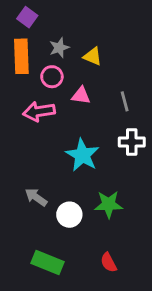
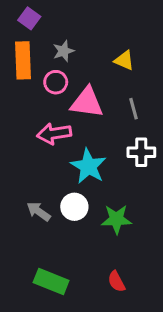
yellow triangle: (93, 56) -> (124, 60), moved
pink triangle: (81, 96) -> (87, 102), size x1.6
pink arrow: (39, 112) -> (54, 134), moved
white circle: (69, 215) -> (74, 207), moved

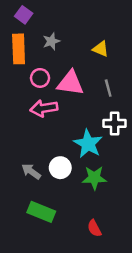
pink circle: (56, 82) -> (40, 78), moved
cyan star: (88, 166) -> (88, 144), moved
green rectangle: (51, 281) -> (41, 212), moved

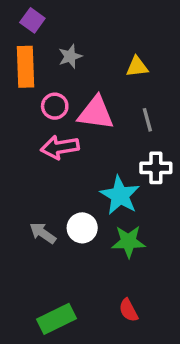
yellow triangle: (101, 49) -> (137, 67), turned -30
green rectangle: (41, 212) -> (56, 319), moved, turned -48

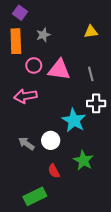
yellow triangle: (137, 67) -> (91, 32), moved
pink arrow: (60, 147) -> (25, 96), moved
green star: (128, 242) -> (83, 160), moved, turned 30
red semicircle: (128, 310) -> (54, 171), moved

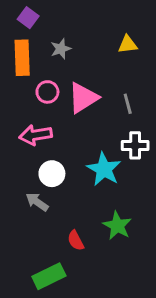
pink triangle: (59, 70) -> (83, 98), turned -40
white circle: (51, 140) -> (52, 174), moved

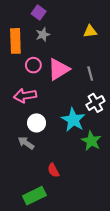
purple square: (28, 18) -> (39, 12), moved
white cross: (135, 145) -> (95, 103), turned -30
green star: (117, 226) -> (91, 141), moved

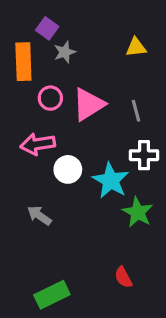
purple square: (39, 12) -> (47, 28), moved
white cross: (95, 103) -> (144, 155), turned 30
white circle: (37, 123) -> (68, 169), moved
red semicircle: (53, 170) -> (123, 277), moved

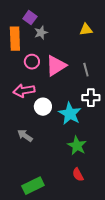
green star: (138, 212) -> (77, 146), moved

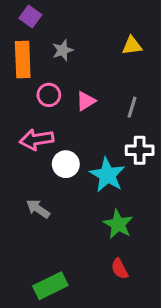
purple square: (30, 18) -> (30, 16), moved
pink triangle: (56, 66) -> (86, 101), size x0.6
gray line: (86, 70) -> (132, 107), turned 32

